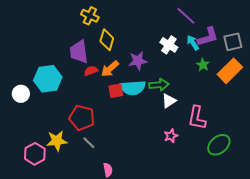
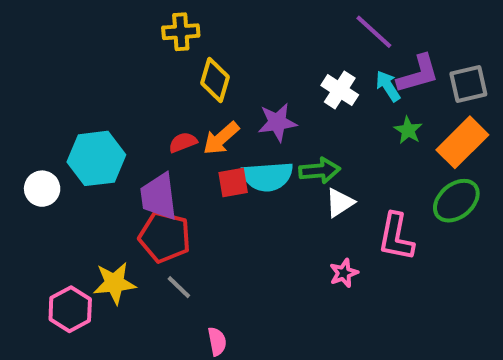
yellow cross: (90, 16) -> (181, 32), turned -30
purple trapezoid: (79, 52) -> (159, 197), moved
green ellipse: (219, 145) -> (456, 201), moved

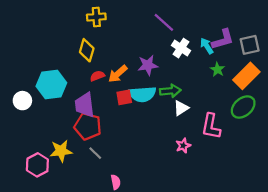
purple line: (374, 32) -> (164, 22), moved
yellow diamond: (215, 80) -> (87, 50), moved

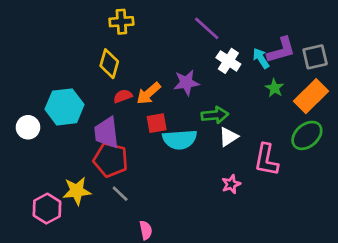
cyan semicircle: (142, 94) -> (180, 139), moved

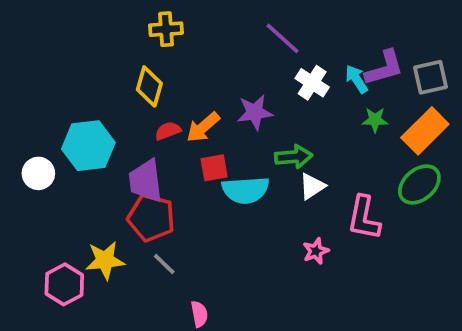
green star: (274, 88) -> (375, 120), turned -30

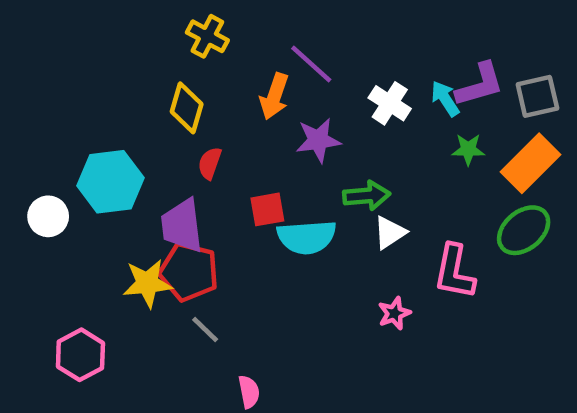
yellow cross: (166, 29) -> (207, 36), turned 32
purple line: (283, 38) -> (311, 64), moved
orange arrow: (203, 127) -> (274, 96), moved, turned -30
red semicircle: (168, 131) -> (210, 163), turned -50
yellow star: (105, 260) -> (147, 283), moved

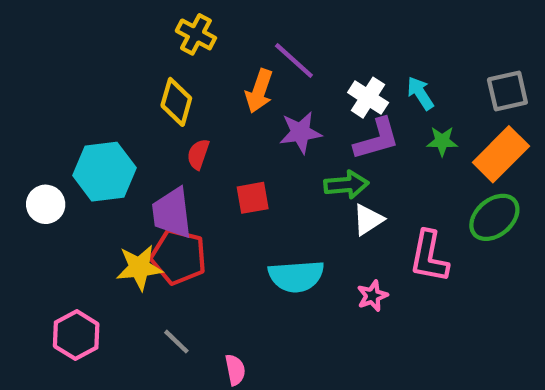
purple L-shape: (480, 85) -> (377, 139), moved
cyan semicircle: (307, 237) -> (296, 276), moved
gray line: (205, 329) -> (176, 342), moved

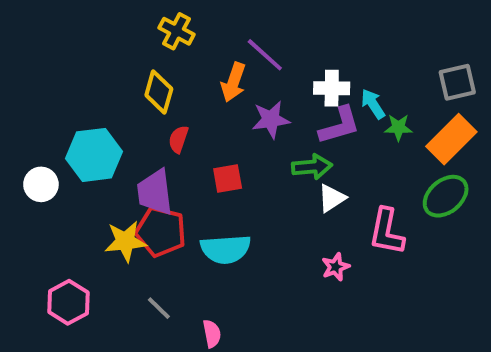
cyan arrow: (420, 93) -> (373, 104), moved
white cross: (368, 98) -> (332, 88), turned -32
cyan semicircle: (296, 276) -> (226, 249), moved

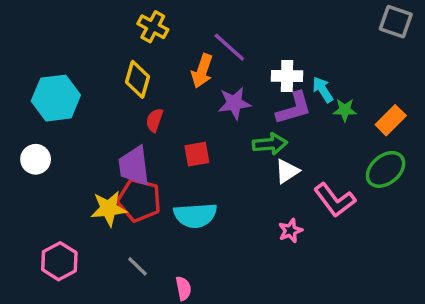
gray square: (457, 82) -> (396, 22), moved, turned 32
orange rectangle: (451, 139) -> (391, 120), size x0.7
cyan hexagon: (94, 155) -> (56, 98), moved
pink L-shape: (387, 232) -> (335, 200), turned -48

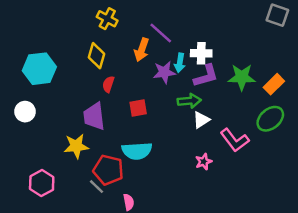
cyan arrow: (323, 90) -> (180, 63), moved, turned -138
green star: (345, 110) -> (242, 77), size x1.6
red pentagon: (139, 200) -> (108, 170), moved

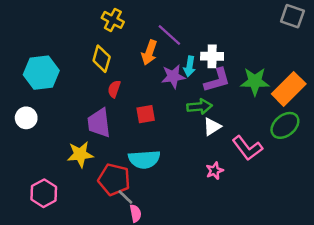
orange rectangle: (274, 84) -> (289, 89), size x1.5
gray line: (96, 187) -> (125, 197), moved

